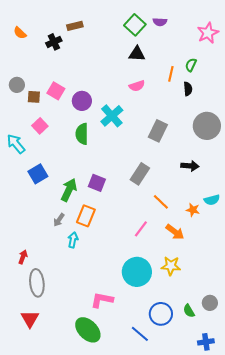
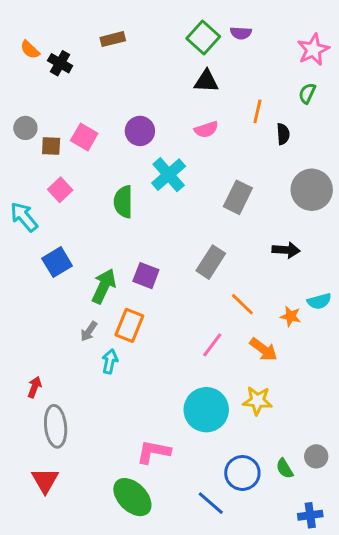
black cross: (54, 42) -> (60, 63), moved, turned -35
green semicircle: (191, 65) -> (307, 93), moved
purple circle: (82, 101) -> (140, 131), moved

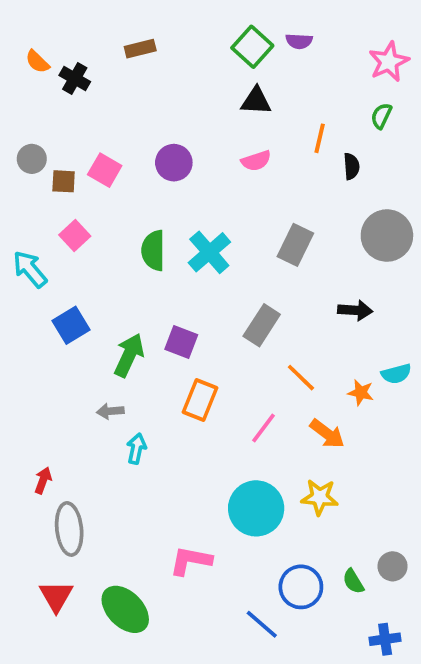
cyan cross: (169, 175) -> (209, 252), moved
orange rectangle: (129, 325) -> (200, 400), moved
gray arrow: (89, 331) -> (110, 411), turned 50
green ellipse: (132, 497) -> (125, 609), moved

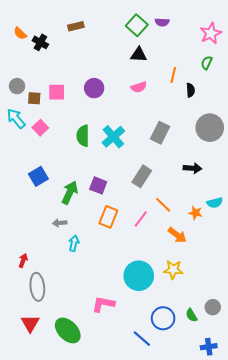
pink square: (105, 170) -> (57, 92), turned -30
cyan arrow: (30, 269) -> (16, 119), moved
pink line: (264, 428) -> (141, 219), moved

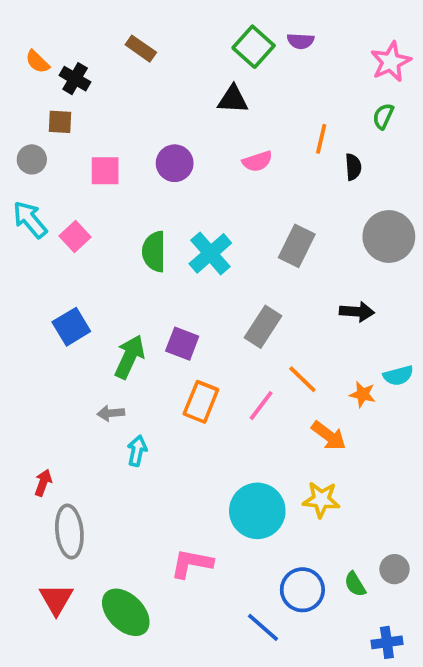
brown rectangle: (76, 26) -> (141, 49), turned 49
black triangle: (139, 55) -> (233, 99), moved
brown square: (34, 98) -> (60, 122), moved

